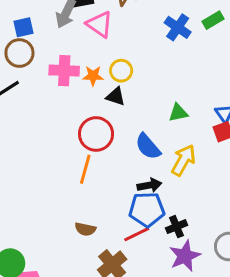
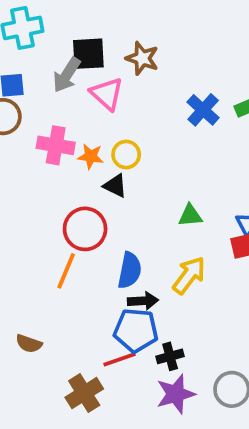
blue semicircle: (148, 146) -> (130, 270), moved, turned -136
brown semicircle: (85, 229) -> (29, 344), moved

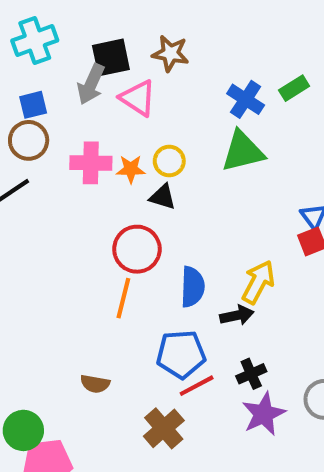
green triangle: (190, 216) -> (243, 151), moved, size x1.6
black arrow: (143, 301) -> (237, 315), moved
blue pentagon: (136, 330) -> (181, 354), moved

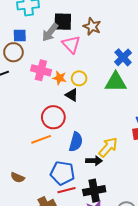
orange line: (123, 298) -> (41, 139), turned 42
black cross: (251, 374) -> (94, 191), size x1.5

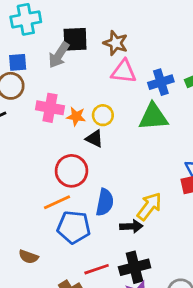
pink triangle: (71, 44) -> (124, 72), moved, turned -36
blue cross: (123, 57) -> (161, 82), turned 30
blue pentagon: (62, 173) -> (74, 227), moved

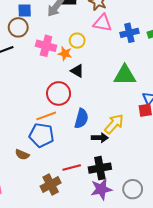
yellow circle: (103, 115) -> (77, 41), moved
green triangle: (153, 117) -> (125, 75), moved
blue pentagon: (74, 227) -> (41, 135), moved

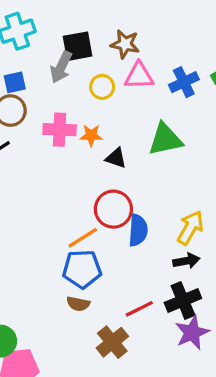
yellow circle: (77, 41) -> (102, 87), moved
green triangle: (125, 75) -> (165, 139), moved
red circle: (59, 93) -> (113, 209), moved
black arrow: (100, 138) -> (186, 261), moved
brown semicircle: (22, 155) -> (78, 304), moved

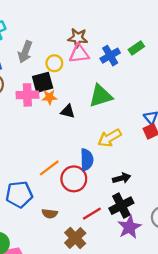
brown star: (125, 44) -> (78, 38), moved
black square: (78, 46) -> (43, 82), moved
red circle: (113, 209) -> (74, 179), moved
yellow arrow: (190, 228) -> (110, 138), moved, turned -145
blue pentagon: (82, 269) -> (19, 194), moved

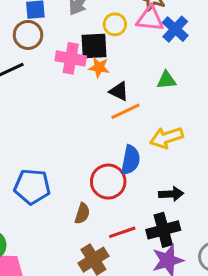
blue cross: (110, 56) -> (175, 29), moved, turned -30
green triangle: (101, 96) -> (167, 80), size x0.6
orange line: (49, 168) -> (125, 111), moved
brown semicircle: (50, 214) -> (82, 214), moved, turned -91

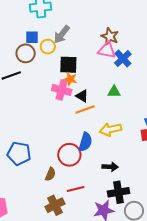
yellow circle: (115, 24) -> (48, 47), moved
pink cross: (71, 58) -> (62, 90), moved
black cross: (163, 230) -> (118, 192), moved

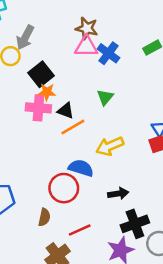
black square: (68, 65) -> (41, 74), turned -30
green triangle: (114, 92) -> (105, 97), turned -40
blue semicircle: (85, 142) -> (81, 168), turned -78

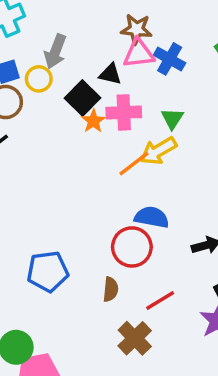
orange star: (47, 92) -> (93, 121), turned -30
pink cross: (38, 108) -> (124, 112), moved
black triangle: (66, 111) -> (110, 74), moved
yellow arrow: (110, 146) -> (158, 151), moved

